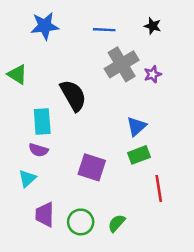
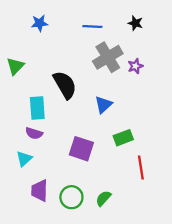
blue star: (45, 26) -> (40, 23), size x0.7
green triangle: (17, 74) -> (15, 66), turned 42
blue triangle: (136, 126) -> (103, 105), moved

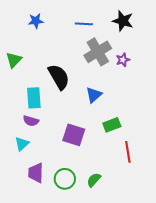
black star: (135, 23) -> (123, 21), size x1.5

